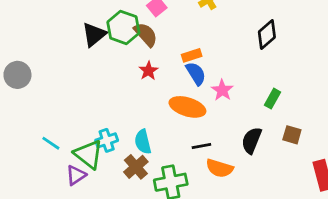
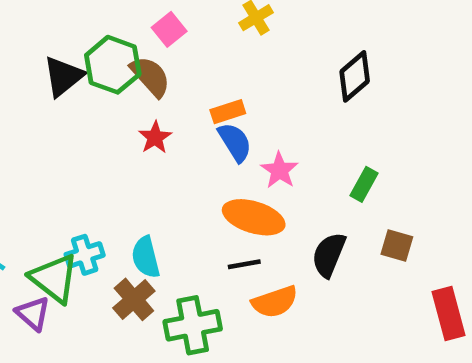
orange ellipse: (187, 107) -> (254, 217), moved
orange semicircle: (220, 168) -> (275, 302), turned -36
purple triangle: (76, 175) -> (33, 314), turned -45

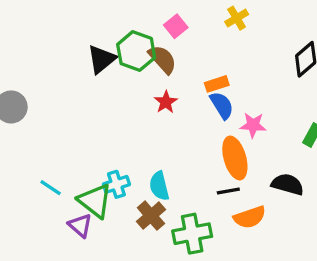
pink star: (279, 170) -> (253, 125), turned -30
orange ellipse: (254, 217) -> (235, 158), turned 57
black semicircle: (329, 255) -> (288, 184), turned 84

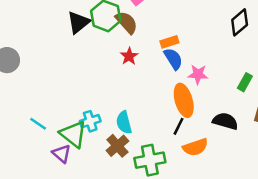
black line: (228, 191) -> (179, 126), turned -54

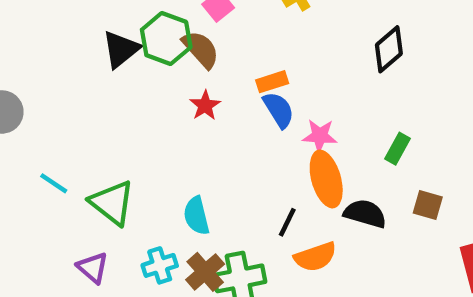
orange ellipse: (184, 100) -> (326, 179), moved
cyan cross: (90, 121) -> (160, 265), moved
cyan line: (38, 124) -> (54, 183), moved
green triangle: (73, 134) -> (112, 203), moved
brown cross: (117, 146) -> (205, 272), moved

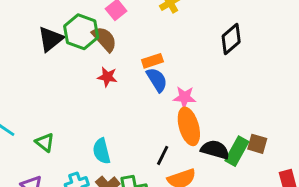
red star: (205, 105) -> (107, 77), turned -30
green rectangle: (397, 149) -> (237, 151), moved, size x1.4
green triangle: (112, 203) -> (45, 142), size x0.6

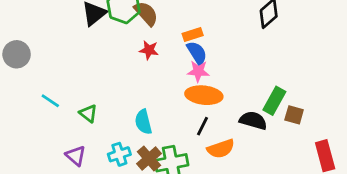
pink star: (184, 97) -> (198, 71), moved
orange ellipse: (189, 126) -> (204, 95), moved, turned -68
green rectangle: (237, 151) -> (274, 101), moved

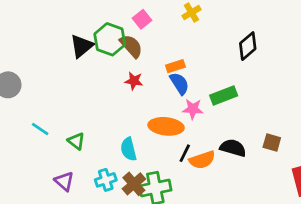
pink star: (198, 71) -> (193, 109), moved
orange ellipse: (204, 95) -> (166, 126), moved
green rectangle: (274, 101) -> (224, 96), moved, turned 40
orange semicircle: (221, 149) -> (202, 160), moved

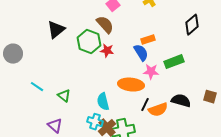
green hexagon: (110, 39) -> (89, 42), moved
black triangle: (82, 46) -> (56, 30), moved
orange rectangle: (175, 66) -> (148, 40), moved
cyan cross: (106, 180) -> (95, 122), moved, turned 35

